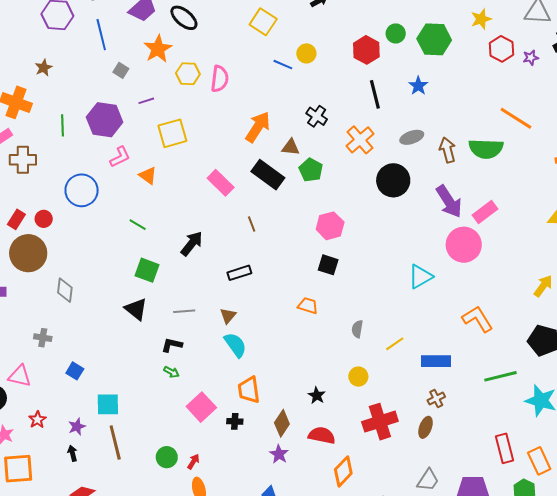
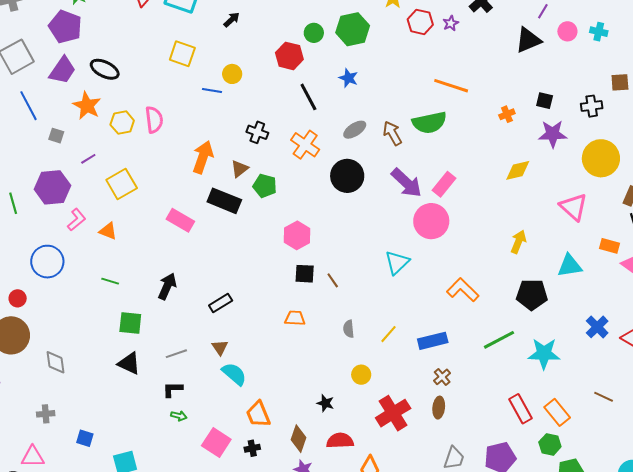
brown triangle: (291, 147) -> (240, 169), turned -30
brown line: (252, 224) -> (333, 280), moved

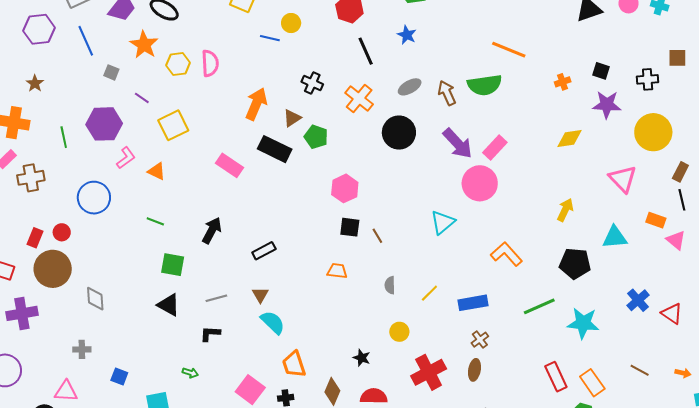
purple line: (88, 159) -> (142, 98), turned 63
green arrow: (179, 416) -> (190, 373), moved

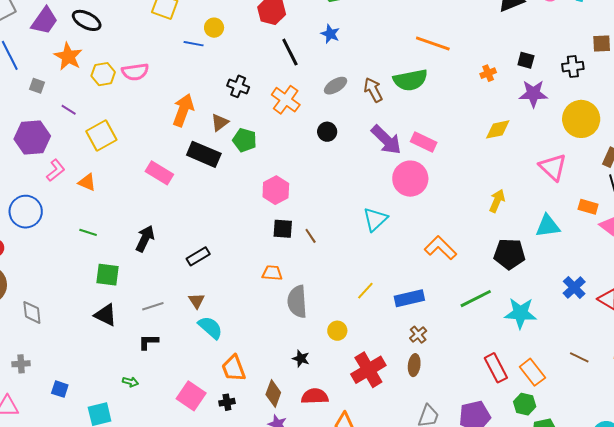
pink semicircle: (210, 63) -> (135, 72), turned 88
black circle: (399, 133) -> (327, 132), size x0.6
pink rectangle: (495, 148) -> (424, 142), turned 75
gray semicircle: (390, 285) -> (297, 302), moved, size x1.8

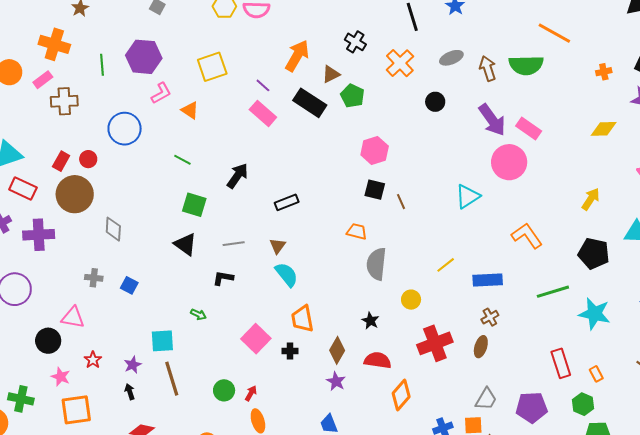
purple line: (69, 110) -> (263, 85), moved
orange rectangle: (532, 372) -> (596, 374), size x0.6
blue square: (60, 389) -> (129, 285), moved

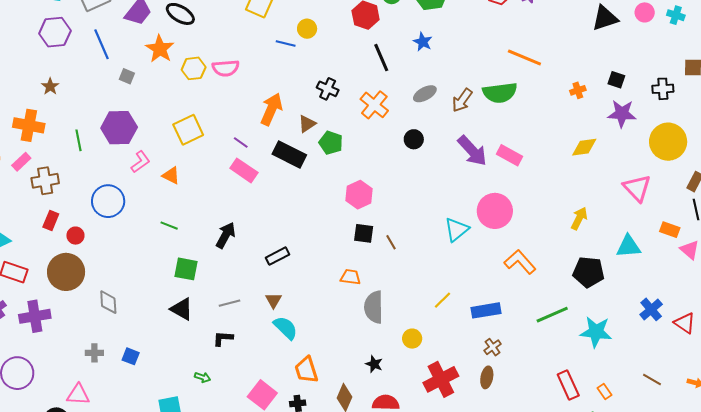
brown arrow: (488, 68) -> (462, 100), turned -120
red rectangle: (61, 161) -> (51, 221), moved
pink circle: (509, 162) -> (495, 211), moved

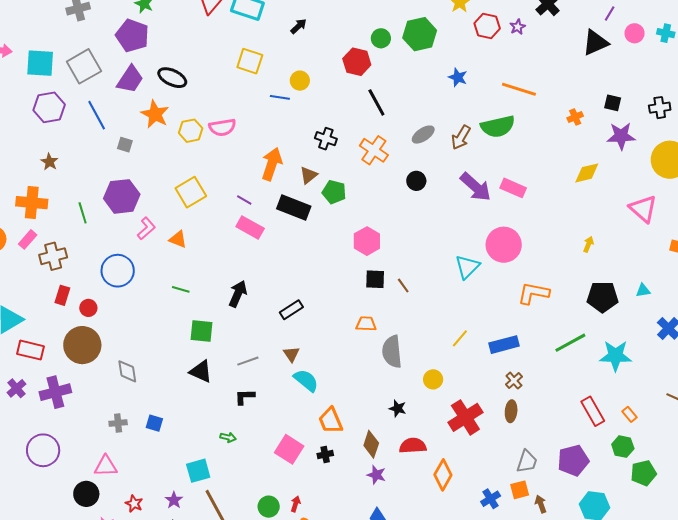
blue star: (423, 42) -> (458, 77), moved
yellow arrow: (579, 218) -> (588, 244), size x0.7
cyan triangle: (628, 246) -> (643, 290), moved, size x0.6
orange L-shape: (520, 262) -> (533, 293), turned -32

